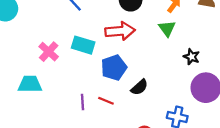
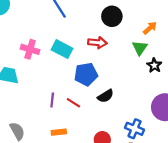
red arrow: (120, 31) -> (97, 43), size x0.7
pink cross: (49, 52) -> (30, 49), turned -36
black star: (192, 57) -> (154, 65), moved

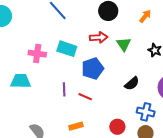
green triangle: (140, 48) -> (124, 44), moved
black semicircle: (106, 96) -> (132, 83), moved
purple line: (52, 100) -> (64, 89), moved

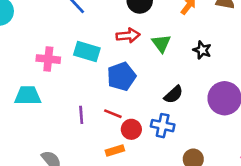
purple line: (64, 89) -> (81, 115), moved
blue cross: (146, 112) -> (163, 126), moved
orange rectangle: (76, 126) -> (115, 151), moved
red circle: (117, 127) -> (131, 129), moved

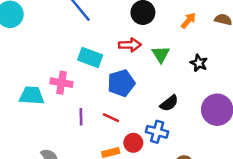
pink cross: (48, 59) -> (61, 83), moved
red circle: (131, 129) -> (133, 143), moved

